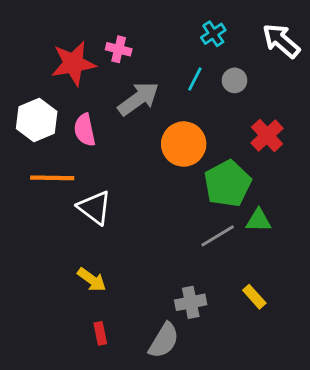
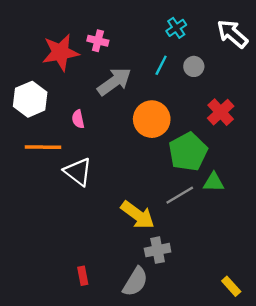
pink semicircle: (85, 130) -> (78, 119), moved, size x0.7
yellow arrow: (92, 280) -> (138, 215), moved, size x1.4
yellow rectangle: (254, 297) -> (231, 286), moved

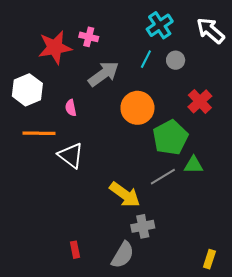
cyan cross: (176, 28) -> (160, 25), size x1.4
yellow rectangle: (231, 286) -> (209, 259), turned 60

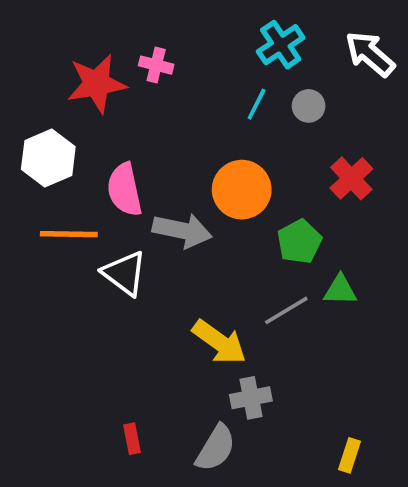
gray arrow: (104, 74) -> (182, 230), moved, turned 48
pink semicircle: (71, 108) -> (125, 190), size x1.8
green pentagon: (170, 137) -> (299, 242), size x0.7
yellow rectangle: (209, 259) -> (349, 455), moved

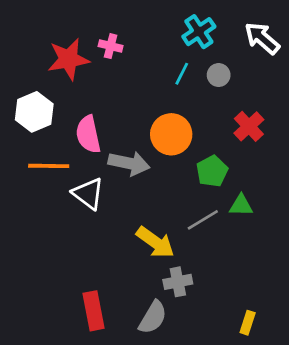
red rectangle: (132, 439) -> (93, 311), size x1.8

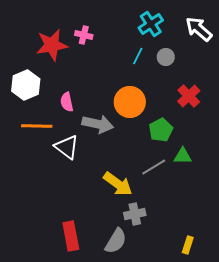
pink semicircle: (88, 134) -> (67, 102), size x0.7

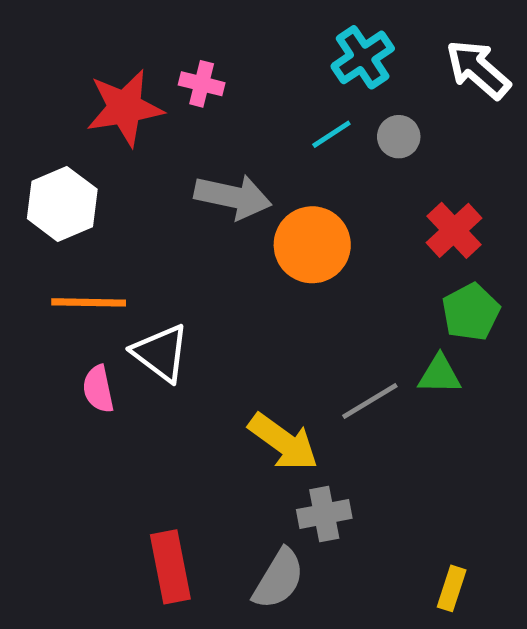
cyan line: (138, 56) -> (331, 134), turned 30
pink semicircle: (67, 102) -> (98, 389), moved
gray arrow: (98, 124) -> (233, 197), moved
green pentagon: (161, 130) -> (471, 312), moved

